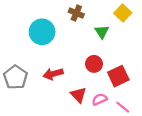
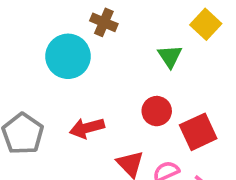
brown cross: (76, 13) -> (104, 22), moved

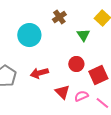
brown cross: (104, 22) -> (59, 17), moved, turned 32

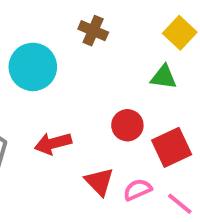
brown cross: (59, 17) -> (93, 31), turned -32
green triangle: (83, 35) -> (164, 77), moved, turned -48

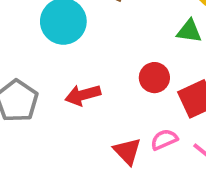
red triangle: (99, 182) -> (127, 151), moved

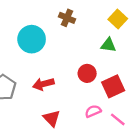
red triangle: (127, 151) -> (52, 118), moved

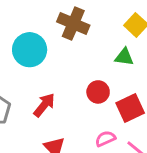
brown cross: (67, 18) -> (73, 23), size x1.5
red arrow: (43, 84) -> (44, 105), turned 144

